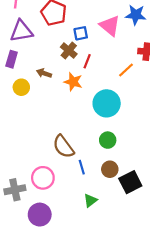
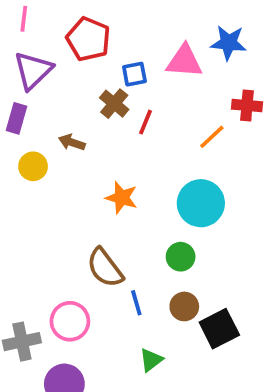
pink triangle: (110, 26) -> (184, 61), turned -35
purple triangle: (21, 31) -> (33, 70), turned -35
orange star: (73, 82) -> (122, 198), moved
cyan circle: (107, 103) -> (201, 203), moved

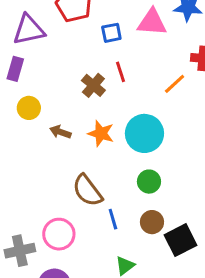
purple triangle: (33, 70) -> (29, 30), turned 32
brown cross: (114, 104) -> (93, 85), moved
red line: (146, 122) -> (120, 72), turned -40
brown arrow: (72, 142) -> (60, 132), moved
cyan circle: (201, 203) -> (144, 133), moved

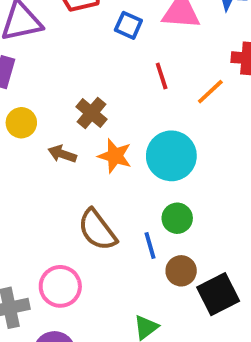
blue square: (111, 33) -> (128, 25), turned 35
red line: (120, 72) -> (162, 76), moved
brown cross: (93, 85) -> (91, 113), moved
blue line: (113, 219) -> (150, 245), moved

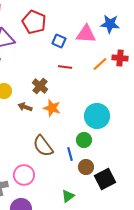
red line: (162, 76) -> (65, 67), moved, turned -64
orange line: (210, 92) -> (100, 64), moved
cyan circle: (171, 156) -> (97, 116), moved

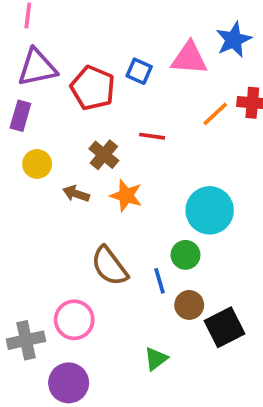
red pentagon: (34, 22) -> (93, 88), moved
blue star: (110, 24) -> (234, 40), turned -30
red line: (65, 67) -> (152, 136), moved

